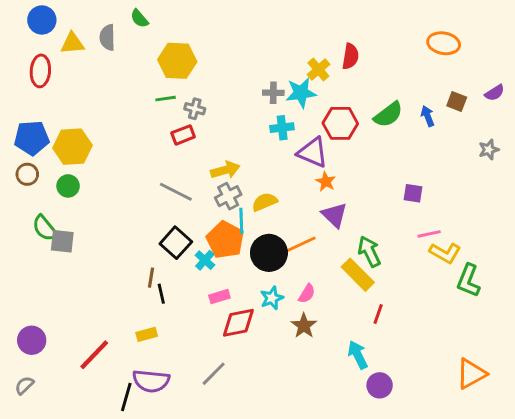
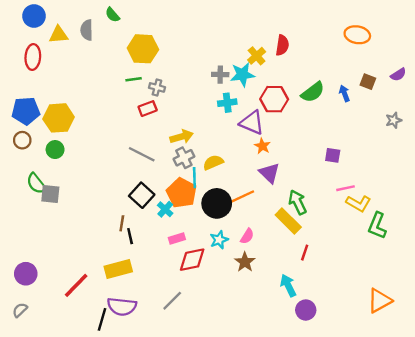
yellow rectangle: (147, 334) -> (118, 269), size x1.6

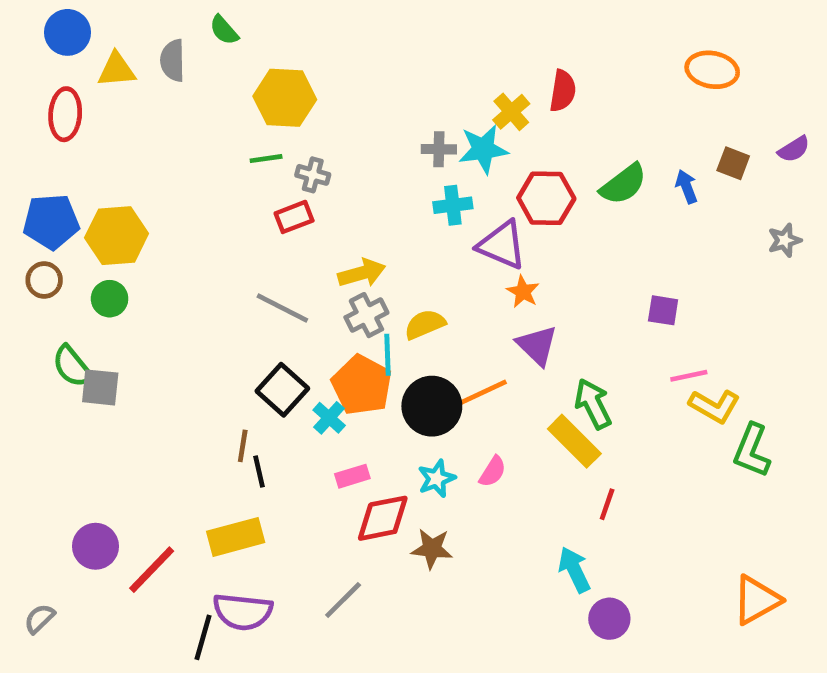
brown star: (245, 262) -> (432, 549), moved, turned -30
purple circle: (26, 274) -> (96, 546), moved

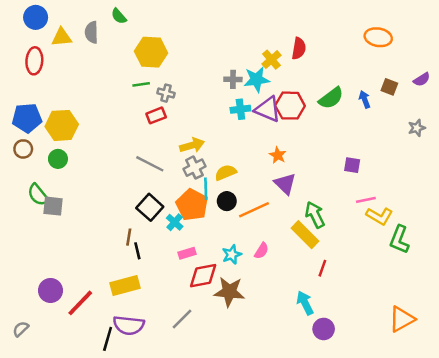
purple triangle: (502, 245) -> (268, 109), moved
black circle: (432, 406) -> (227, 201), moved, size x0.6
brown star: (432, 549) -> (229, 292), size x1.4

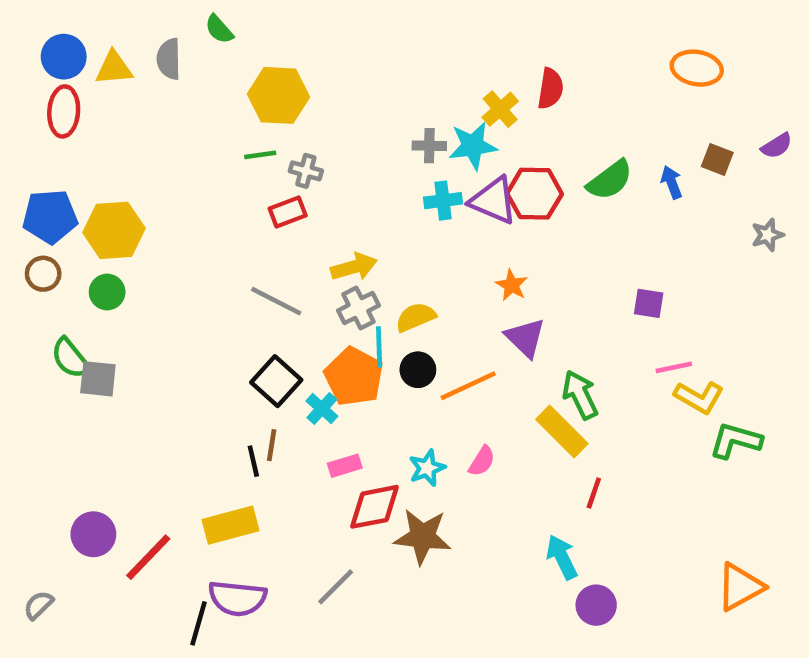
blue circle: (36, 17) -> (64, 57), moved
brown line: (129, 237) -> (272, 445), moved
green L-shape: (399, 240) -> (736, 441), turned 84

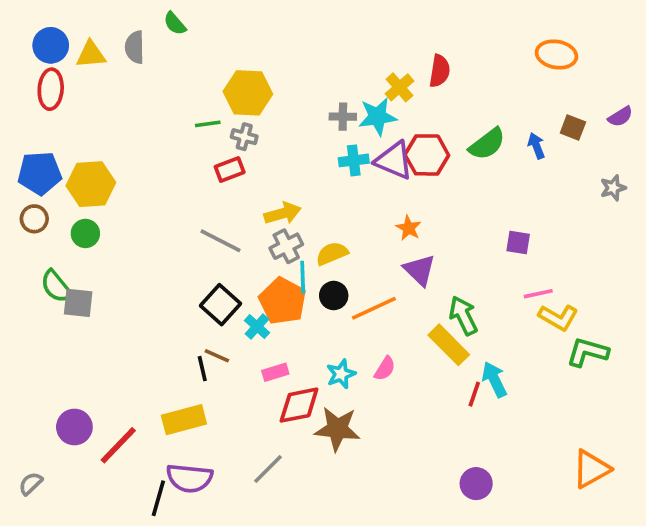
yellow hexagon: (278, 95) -> (248, 93), moved
brown line: (272, 445) -> (217, 356), turned -75
cyan arrow: (562, 557) -> (494, 380), moved

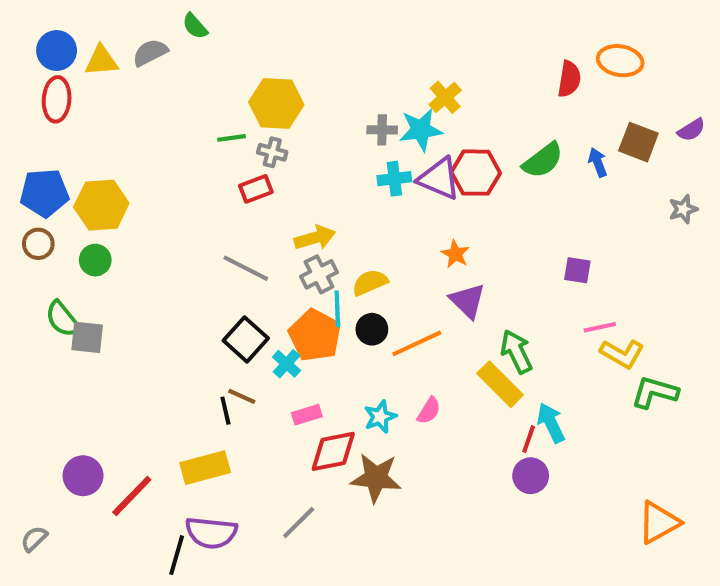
gray semicircle: (135, 47) -> (150, 53), turned 64
red semicircle: (440, 71) -> (569, 79), moved
brown square: (573, 128) -> (638, 142), size x1.4
purple circle: (476, 484) -> (531, 476), moved

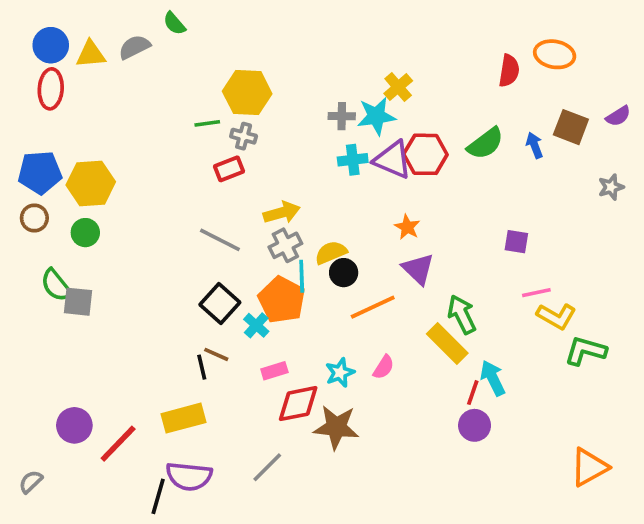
black circle: (372, 329) -> (344, 273), moved

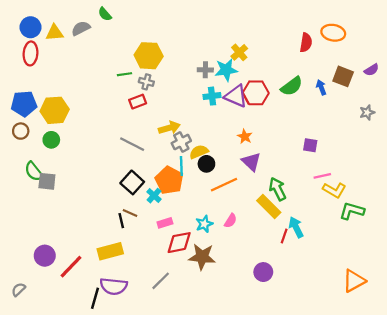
gray cross: (285, 245) -> (181, 142), moved
purple circle: (475, 425) -> (263, 272), moved

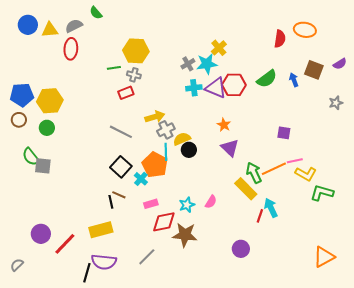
red ellipse: (31, 53) -> (71, 49), moved
gray cross: (205, 70) -> (188, 64), turned -32
orange line: (224, 185) -> (274, 169), moved

